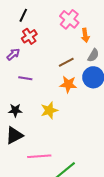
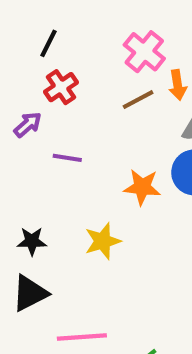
brown line: (66, 62) -> (138, 100), moved
purple line: (25, 78) -> (67, 158), moved

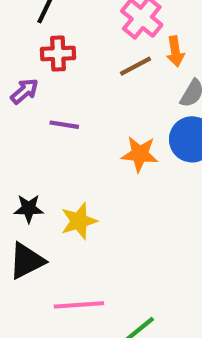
red cross: (61, 87) -> (58, 53), turned 32
yellow star: (103, 241) -> (79, 221), moved

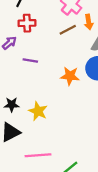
yellow star: (79, 221) -> (38, 111), turned -30

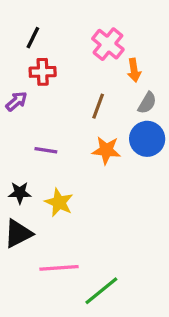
brown line: (68, 30) -> (98, 106), moved, turned -42
purple line: (30, 61) -> (46, 150), moved

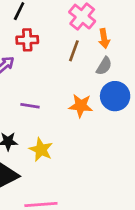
gray semicircle: (147, 103) -> (104, 66), moved
brown line: (98, 106) -> (74, 51), moved

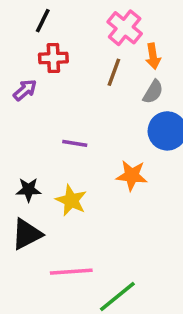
purple line: (30, 106) -> (75, 143), moved
orange star: (81, 106) -> (132, 175), moved

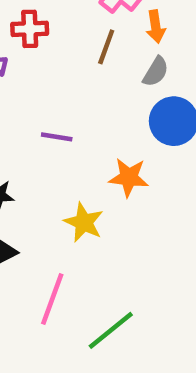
yellow star: (71, 200) -> (84, 222), moved
pink line: (71, 272) -> (52, 299), turned -66

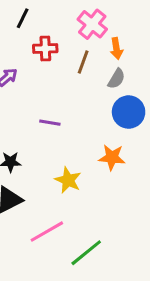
red cross: (30, 29) -> (45, 48), moved
orange star: (129, 177) -> (112, 157), moved
pink line: (52, 299) -> (47, 232), turned 40

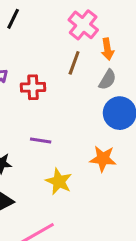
red cross: (45, 48) -> (33, 87), moved
purple line: (50, 123) -> (41, 140), moved

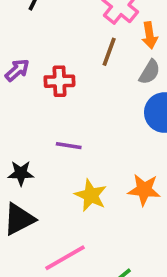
orange star: (103, 159) -> (144, 190), moved

